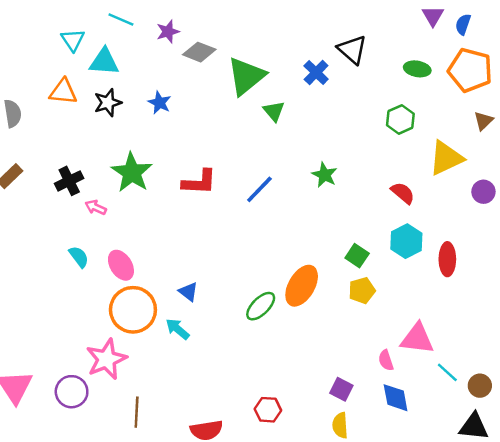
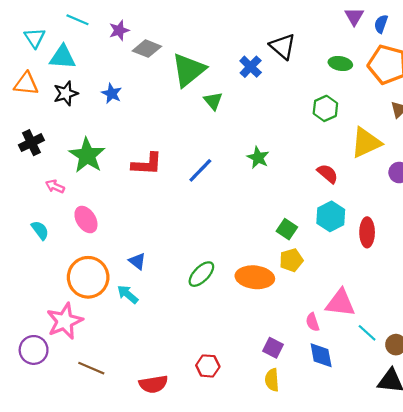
black cross: (69, 181) -> (31, 143), moved
pink ellipse: (121, 265) -> (86, 220), moved
orange ellipse: (302, 286) -> (255, 277), moved, turned 66
brown line: (137, 412) -> (91, 368), turned -70

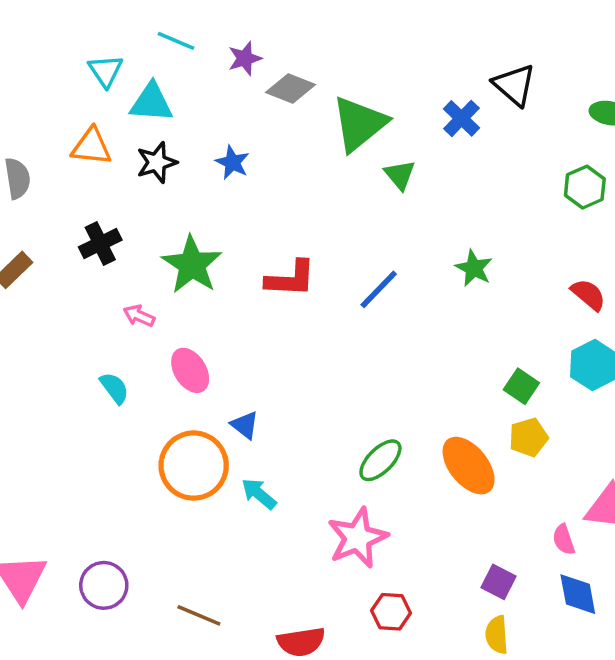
blue triangle: (137, 261) -> (245, 425), moved
orange ellipse: (255, 277) -> (469, 466), turned 45
pink star: (65, 321) -> (358, 538), moved

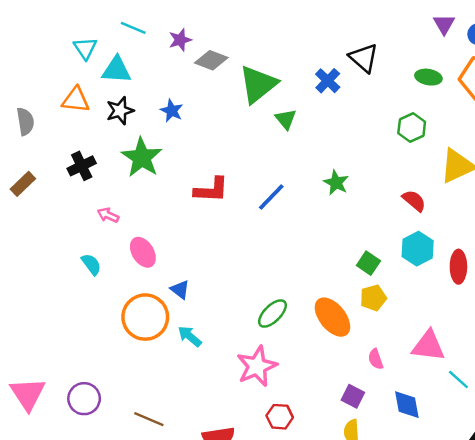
green star: (192, 265) -> (142, 157), moved
pink semicircle: (564, 540) -> (376, 359), moved

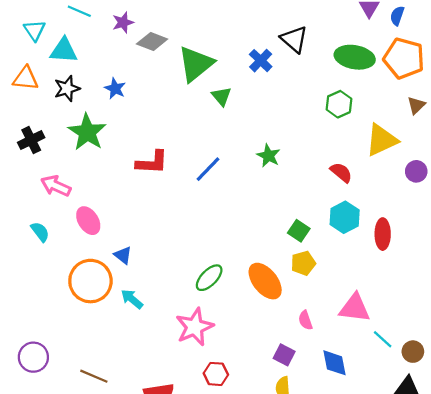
green ellipse: (428, 77) -> (355, 57), size x1.6
pink arrow: (108, 215) -> (56, 186), size x1.5

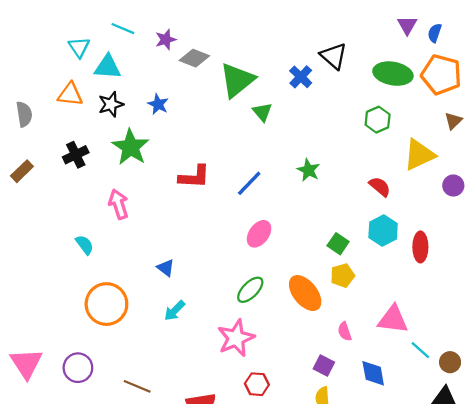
pink arrow: (56, 186) -> (119, 204), moved, turned 48
pink ellipse: (88, 221) -> (259, 234), moved, turned 68
orange circle: (90, 281) -> (106, 304), moved
cyan arrow: (132, 299) -> (175, 311), turned -85

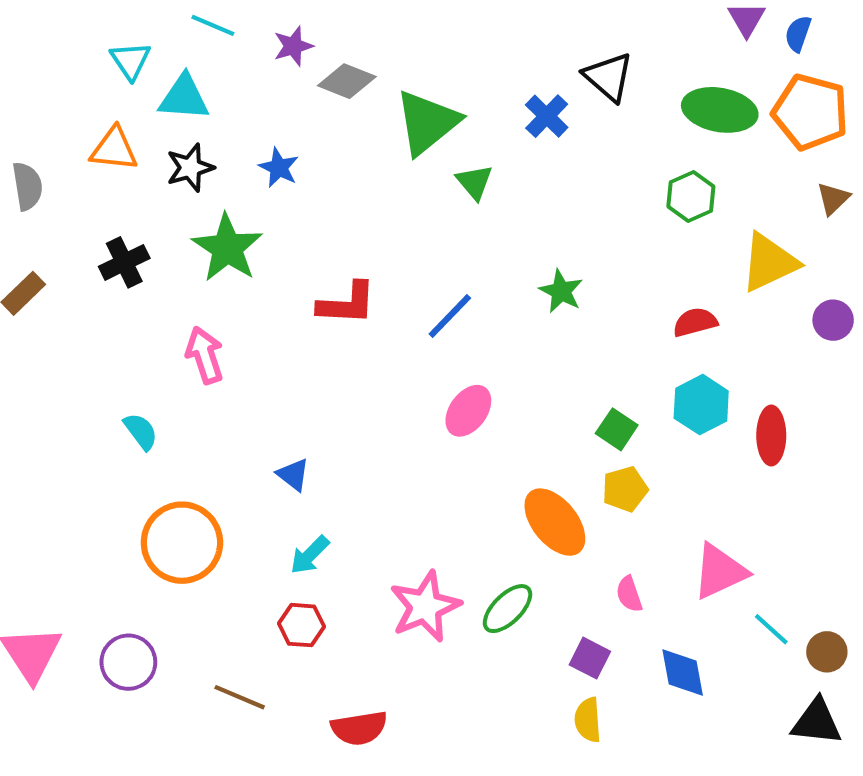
red semicircle: (380, 187) -> (695, 322), turned -55
green ellipse: (250, 290) -> (508, 609), moved
pink triangle: (393, 319) -> (720, 571), turned -32
red hexagon: (257, 384) -> (301, 625), moved

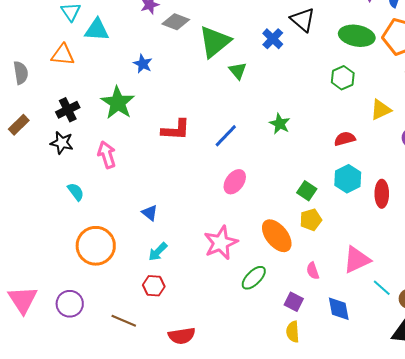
black star: (190, 168) -> (62, 143), moved, turned 30
yellow triangle: (769, 262) -> (381, 110), size x0.7
pink star: (425, 607) -> (221, 243), moved

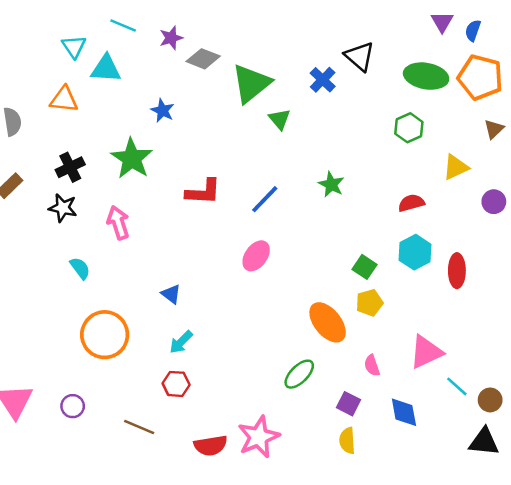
pink ellipse: (235, 182) -> (256, 256), moved
pink star: (221, 243) -> (259, 437), moved
purple circle: (70, 304) -> (73, 406), size x0.7

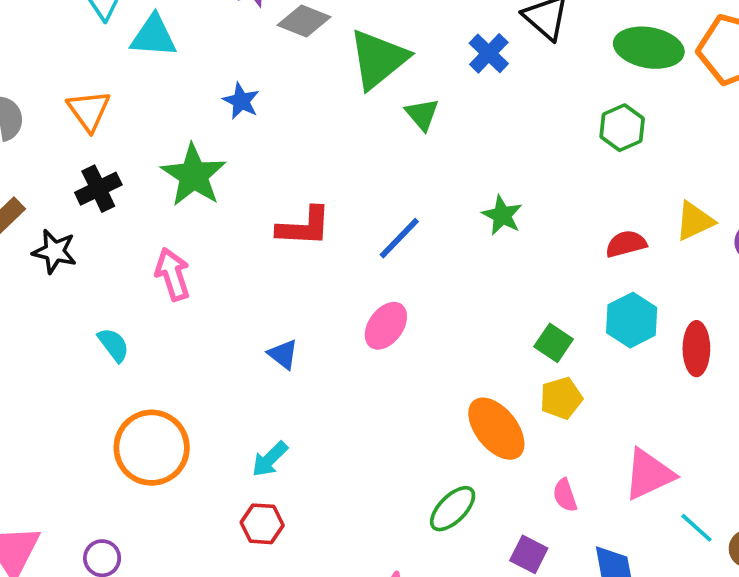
orange triangle: (64, 99) -> (89, 111), moved, turned 48
yellow triangle: (456, 167) -> (695, 221), moved
black star: (63, 208) -> (54, 251), moved
blue triangle: (171, 294) -> (283, 354), moved

